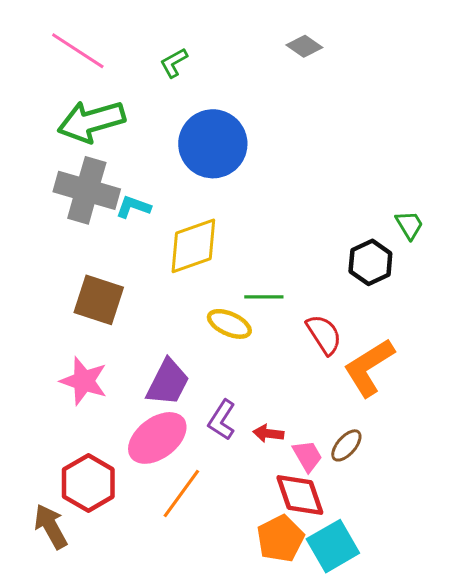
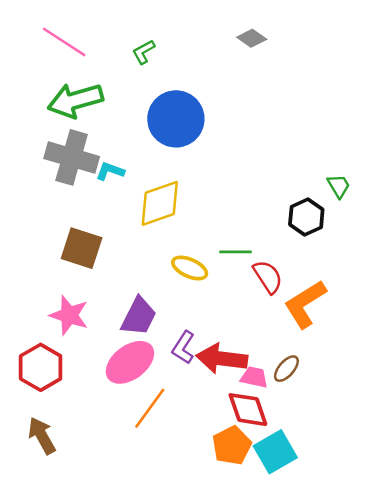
green line: (264, 297) -> (236, 252), moved
red arrow: (268, 433) -> (222, 359), size x2.0
pink trapezoid: (307, 456) -> (254, 377), turned -48
red hexagon: (88, 483) -> (41, 367), moved

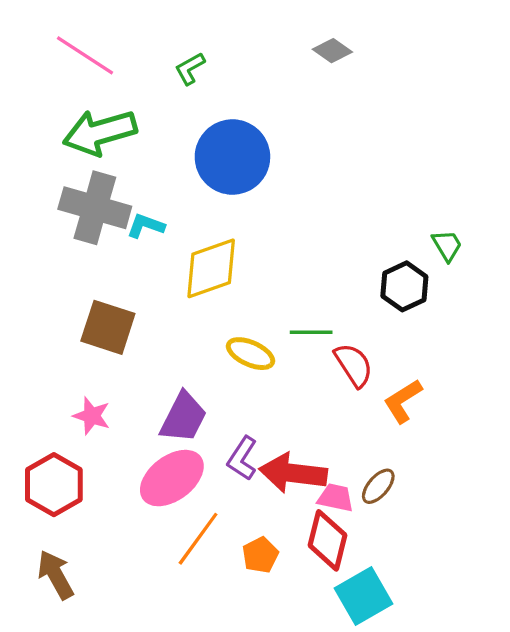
orange L-shape: (305, 304) -> (403, 401), size x0.7
pink star: (69, 315) -> (92, 416), size x0.7
red diamond: (248, 410) -> (327, 540), turned 33
orange pentagon: (232, 446) -> (260, 555), moved, size x0.7

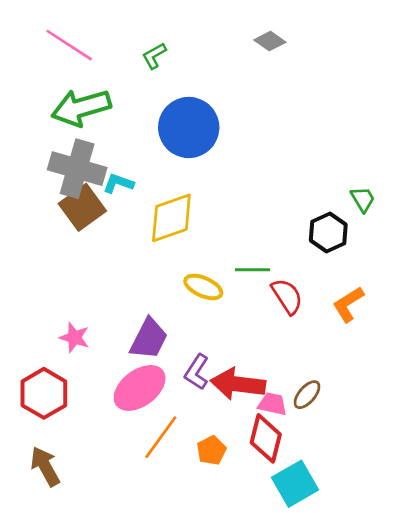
brown square: (108, 327) -> (82, 207), moved, turned 36
orange L-shape: (403, 401) -> (348, 304), moved

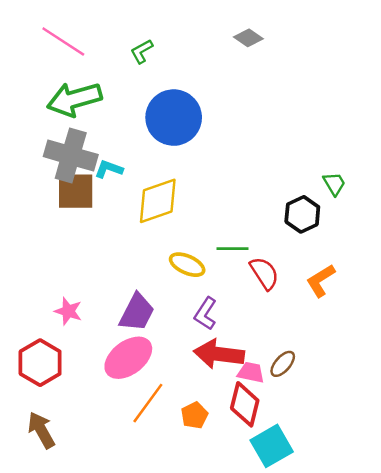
brown square: (82, 207) -> (76, 191), turned 36
purple L-shape: (197, 372) -> (206, 314), moved

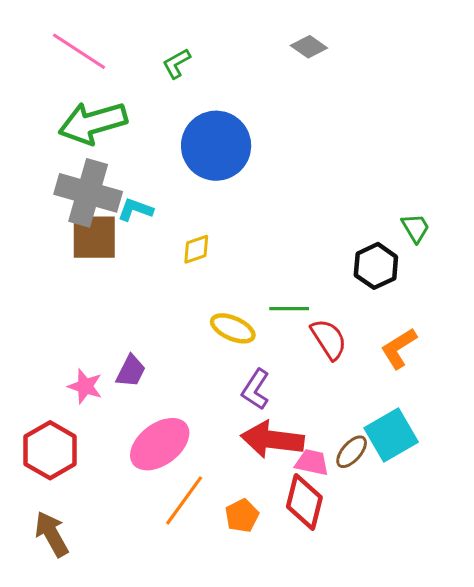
yellow diamond: (158, 201) -> (196, 249), size x0.5
purple trapezoid: (137, 312) -> (131, 371), moved, size x0.7
cyan square: (272, 446) -> (391, 435), moved

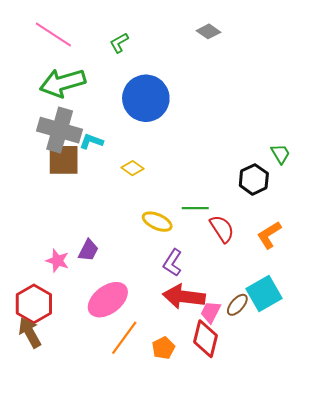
yellow diamond: (196, 249) -> (132, 168), turned 55
pink trapezoid: (312, 462) -> (211, 312), turned -75
brown arrow: (52, 534) -> (30, 333), moved

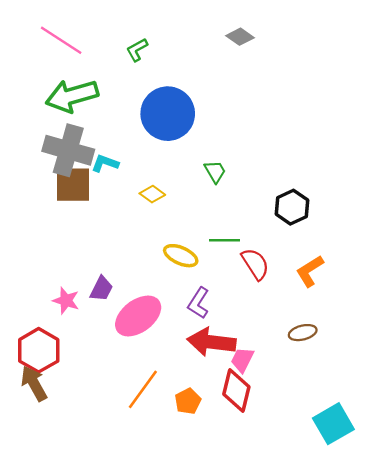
green trapezoid: (280, 154) -> (215, 172), moved
cyan square: (264, 294) -> (333, 424), moved
pink ellipse: (108, 300) -> (138, 316), moved
brown ellipse: (237, 305) -> (303, 333), moved, turned 35

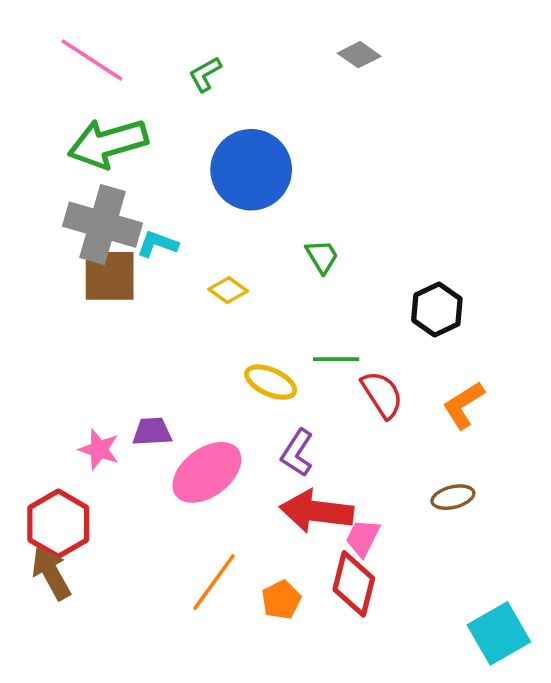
purple trapezoid: (101, 289) -> (152, 432), turned -120

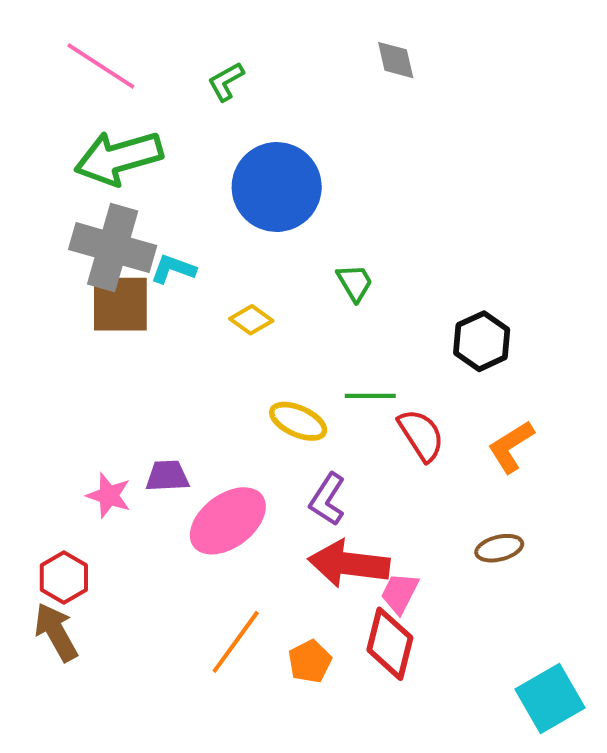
gray diamond: (359, 55) -> (396, 60), turned 42
red hexagon: (58, 524) -> (64, 577), size x0.7

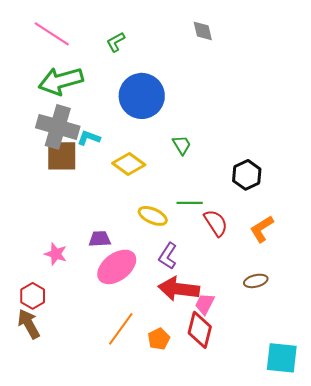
yellow diamond: (251, 320) -> (129, 164), size x1.5
purple trapezoid: (167, 476) -> (100, 239), moved
cyan square: (550, 698) -> (282, 358), turned 36

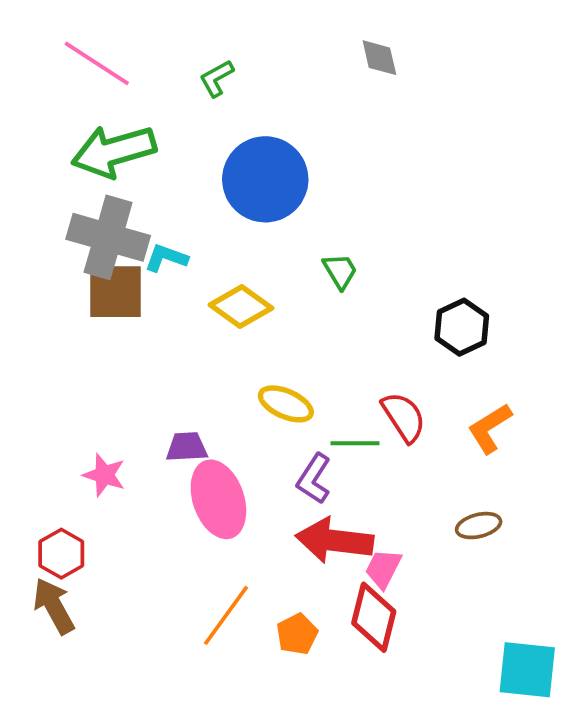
green line: (190, 203) -> (355, 443), moved
pink ellipse: (117, 267) -> (218, 499), turned -72

